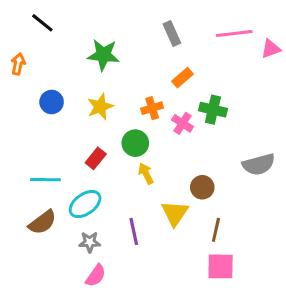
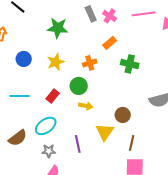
gray rectangle: (172, 33) -> (91, 14), moved
pink cross: (182, 123) -> (110, 16), moved
yellow arrow: (146, 174) -> (86, 106), turned 128
cyan line: (45, 180) -> (20, 96), moved

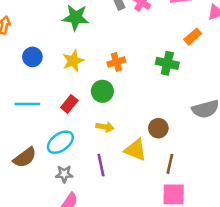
orange rectangle: (110, 43) -> (193, 37), moved
yellow arrow: (86, 106) -> (105, 127), moved
yellow triangle: (105, 132) -> (135, 150), turned -42

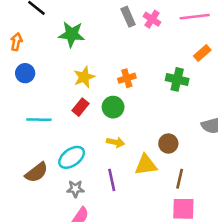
green star: (76, 17) -> (72, 34), moved
blue circle: (32, 57) -> (25, 73), moved
red rectangle: (69, 104) -> (80, 107), moved
yellow triangle: (135, 150) -> (146, 165), turned -30

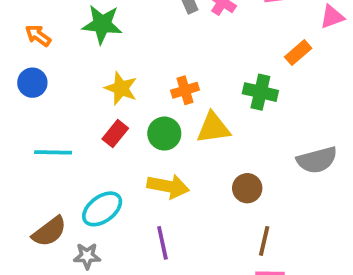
orange arrow: (16, 42) -> (38, 36), moved, turned -66
yellow star: (84, 77) -> (121, 88), turned -30
yellow arrow: (116, 142) -> (168, 186), size x1.5
yellow triangle: (146, 165) -> (213, 128), moved
gray star: (75, 189) -> (87, 256), moved

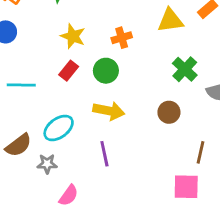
green cross: (260, 92) -> (185, 69), moved, turned 30
yellow triangle: (213, 128) -> (170, 20), moved
brown line: (264, 241) -> (201, 152), moved

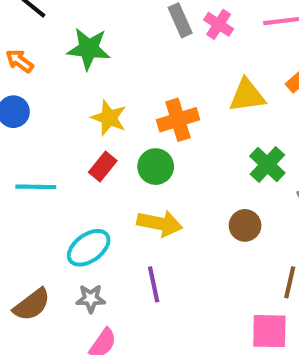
orange cross: (122, 38) -> (178, 120), size x1.4
brown semicircle: (18, 145) -> (32, 305), moved
gray star: (47, 164) -> (91, 299), moved

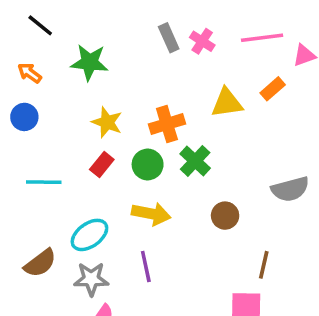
green cross: (267, 165) -> (195, 161), moved
gray star: (91, 299) -> (91, 279), size x1.4
brown semicircle: (32, 305) -> (40, 263), moved

